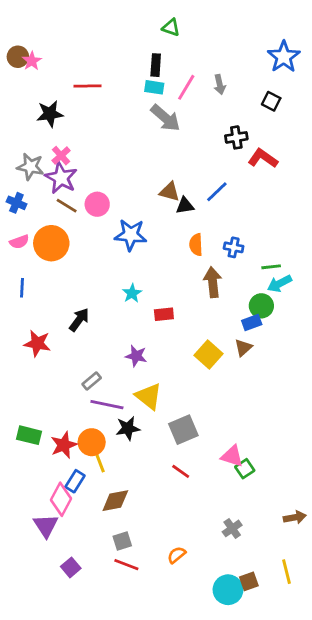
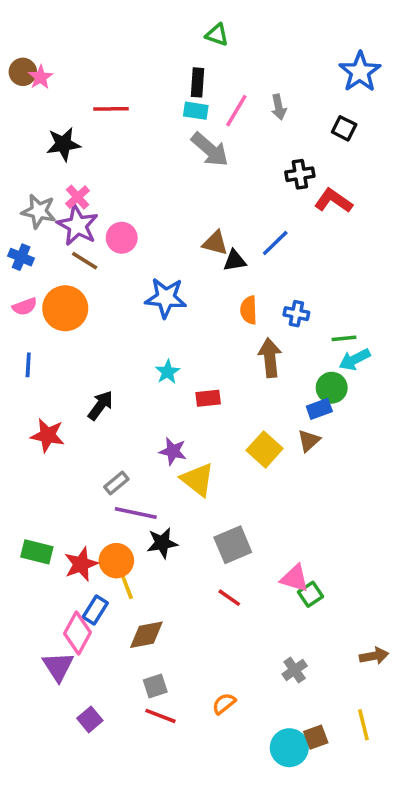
pink circle: (97, 204) -> (122, 238), moved
yellow triangle: (149, 396) -> (198, 479), moved

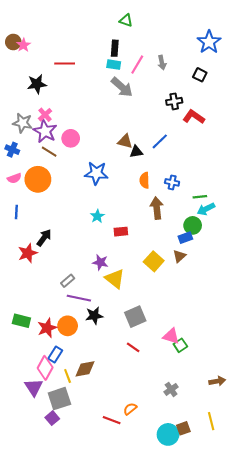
black arrow: (100, 405) -> (44, 238), moved
red star: (48, 435) -> (28, 253), turned -30
yellow line: (127, 587) -> (68, 376), moved
gray square: (155, 686) -> (59, 399), moved, size x1.6
red line: (160, 716) -> (112, 420), moved

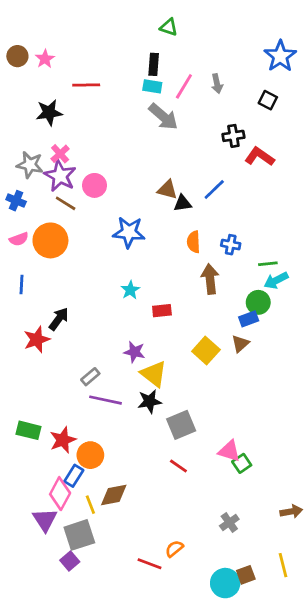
pink star: (24, 45) -> (45, 59), moved
black star: (94, 316) -> (150, 401), moved
orange circle: (68, 326) -> (90, 455), moved

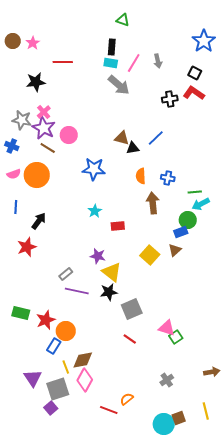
red L-shape: (260, 157) -> (194, 93), moved
black arrow: (59, 319) -> (39, 221), moved
pink diamond: (60, 494) -> (85, 380), moved

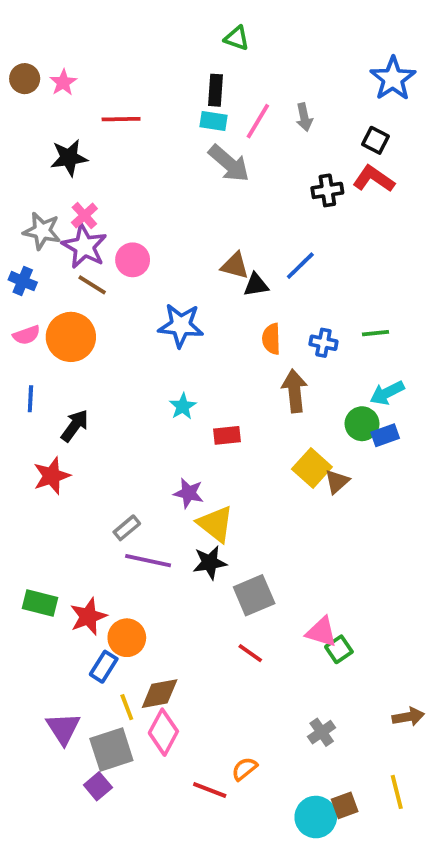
green line: (195, 192) -> (376, 333), moved
blue rectangle: (181, 232) -> (385, 435), moved
yellow square: (150, 255) -> (312, 468), moved

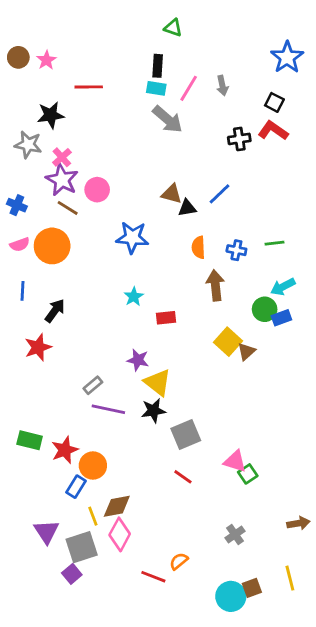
gray star: (42, 231) -> (28, 145), moved

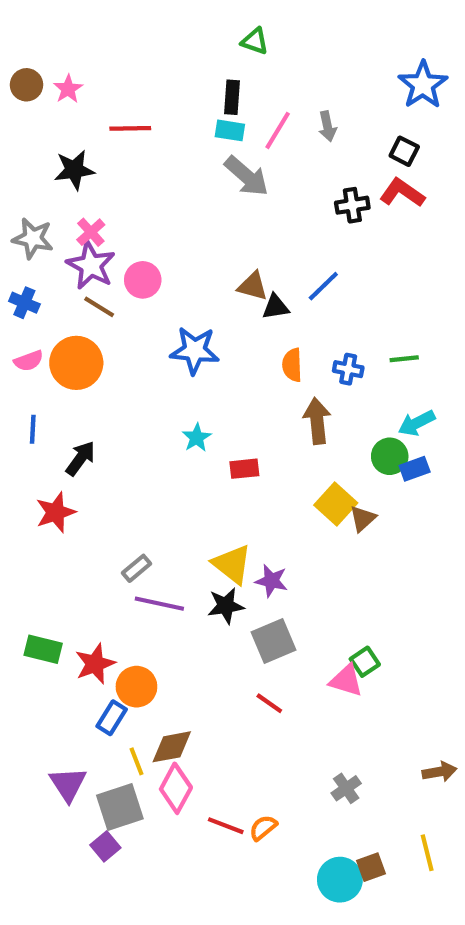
gray star: (28, 145) -> (33, 238), moved
purple star: (138, 360) -> (271, 581), moved
green square: (248, 474) -> (365, 662), moved
red line: (153, 577) -> (226, 826), moved

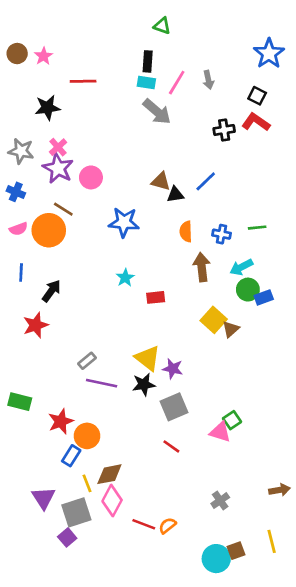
brown line: (99, 307) -> (63, 209), moved
cyan arrow: (417, 423) -> (241, 267), moved
green rectangle: (43, 649) -> (20, 402), moved

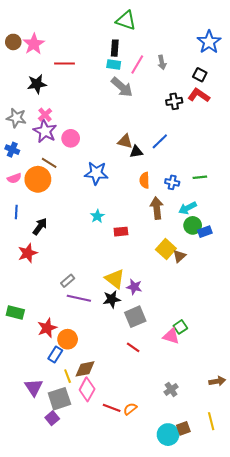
green triangle: (162, 26) -> (126, 20), size x1.5
pink star: (43, 56) -> (34, 44), size x1.5

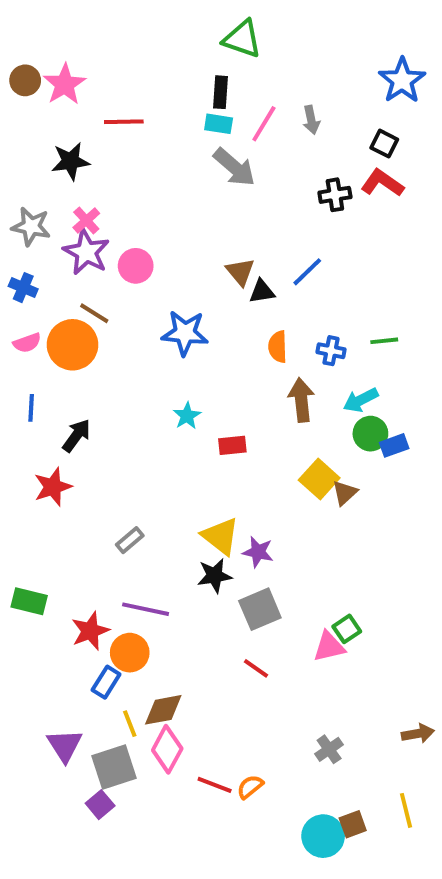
brown triangle: (125, 141) -> (240, 272), turned 35
purple line: (79, 298) -> (146, 609), moved
pink triangle: (171, 336) -> (329, 647), turned -30

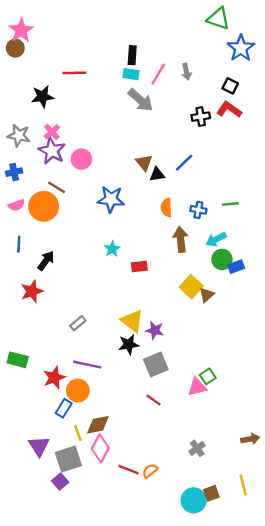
green triangle: (242, 39) -> (218, 19), moved
pink star: (65, 84) -> (21, 30), moved
blue cross: (23, 288) -> (14, 172), turned -35

